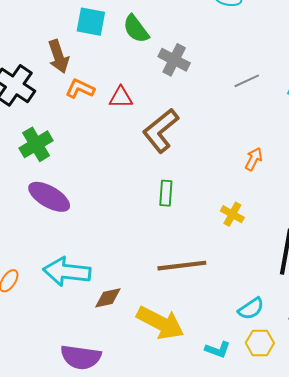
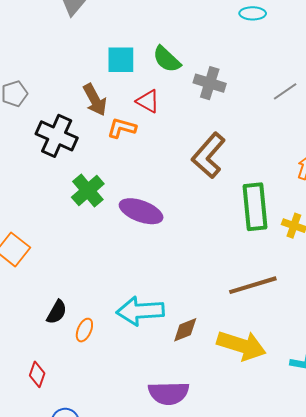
red triangle: (121, 97) -> (148, 101), moved, turned 40
green rectangle: (166, 193) -> (255, 207), moved, size x1.8
purple ellipse: (49, 197) -> (141, 211), moved

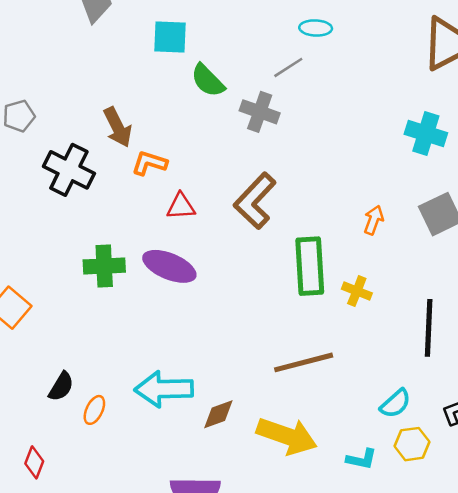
cyan square: (121, 60) -> (170, 37), moved
gray line: (285, 91) -> (288, 67), moved
red triangle: (148, 101) -> (181, 206), moved, turned -35
green cross: (88, 191) -> (104, 266), moved, turned 36

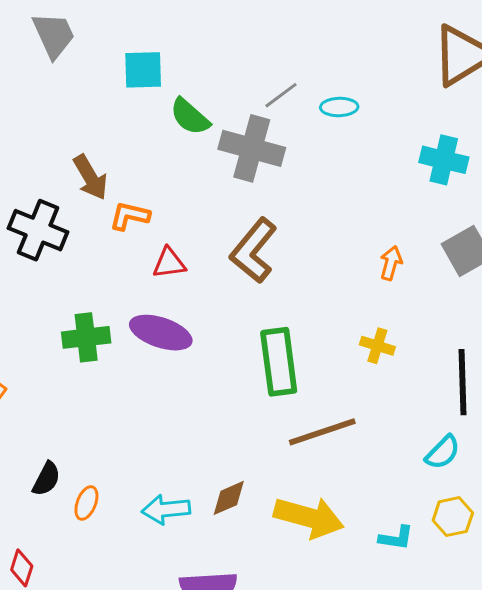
cyan ellipse: (316, 28) -> (339, 107), moved
gray cross: (260, 112) -> (252, 148), size x1.4
green rectangle: (310, 266) -> (279, 362), moved
cyan arrow: (164, 389) -> (166, 509), moved, size x0.7
cyan semicircle: (395, 404) -> (443, 452), moved

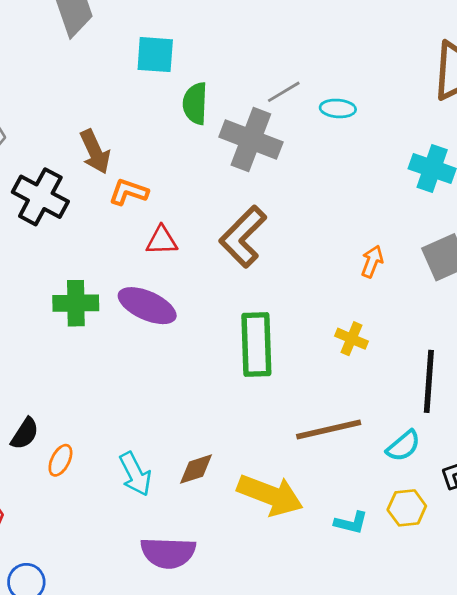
green semicircle: (190, 117) -> (195, 103), turned 45
brown line: (322, 432) -> (329, 429), moved
cyan arrow: (166, 509) -> (135, 474), turned -117

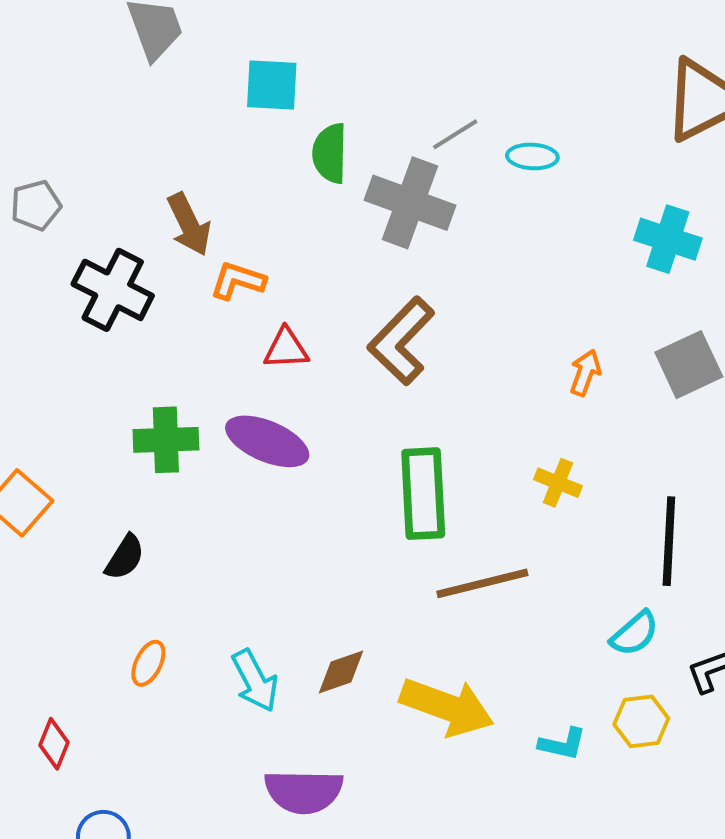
brown line: (329, 429) -> (482, 583), moved
black semicircle: (25, 434) -> (125, 557), moved

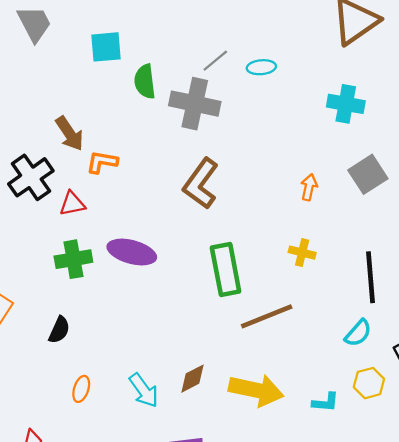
black cross: (113, 290) -> (31, 177), turned 36
red triangle: (286, 349) -> (72, 204), moved

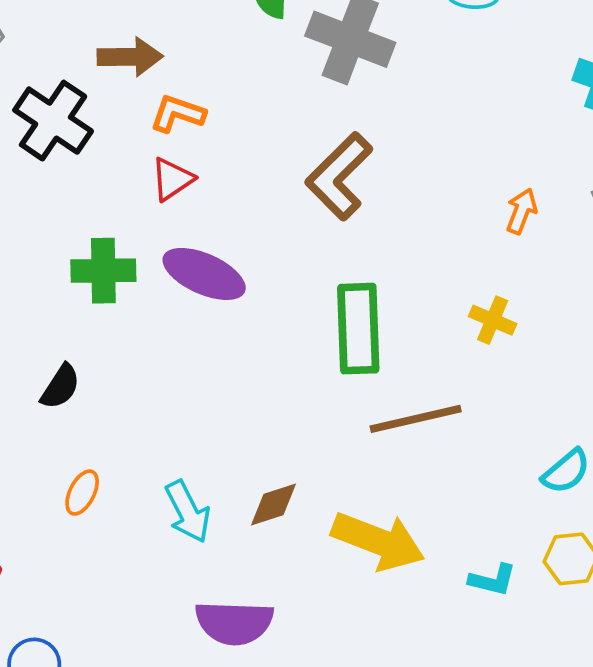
brown arrow: (70, 134) -> (130, 57), turned -66
black cross: (31, 177) -> (53, 121), turned -30
red triangle: (72, 204) -> (172, 179), moved, turned -32

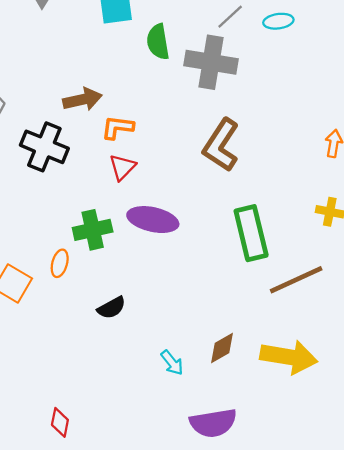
black semicircle: (60, 387) -> (112, 308), moved, turned 40
orange ellipse: (82, 493) -> (60, 263), moved
cyan arrow: (188, 512) -> (172, 363), size x0.7

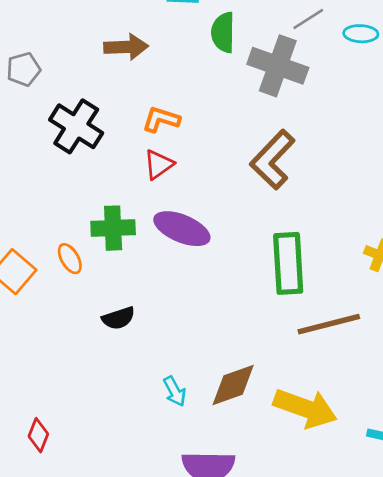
brown arrow: (82, 100) -> (126, 47), moved
orange ellipse: (60, 263) -> (70, 259), turned -56
brown diamond: (222, 348) -> (233, 385), size x1.4

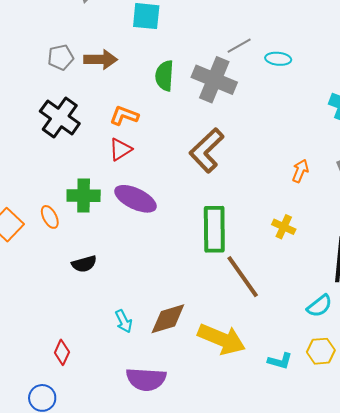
green semicircle: (223, 32) -> (164, 76), moved
gray pentagon: (23, 69) -> (61, 57), moved
brown line: (329, 324) -> (243, 277), turned 66
red diamond: (38, 435) -> (62, 352), moved

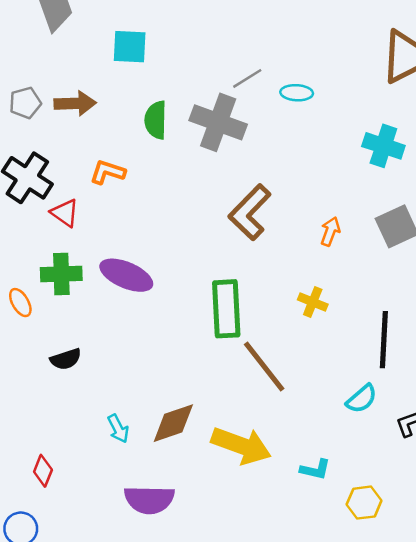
red triangle: (120, 149) -> (65, 213), moved, turned -50
brown L-shape: (207, 150) -> (250, 212), moved
yellow hexagon: (321, 351) -> (364, 503), moved

